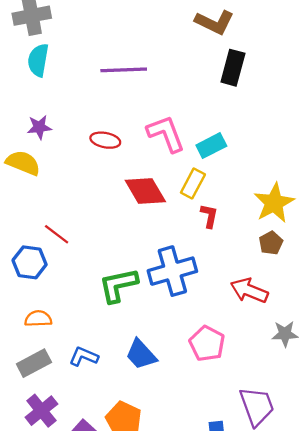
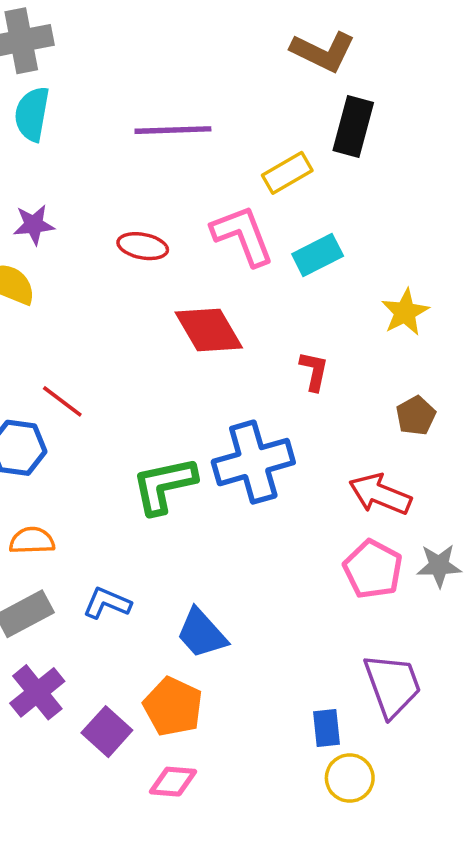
yellow rectangle: (193, 183) -> (287, 173), moved, turned 32
yellow star: (274, 203) -> (405, 312), moved, size x0.7
pink pentagon: (207, 344) -> (373, 569), moved
blue trapezoid: (141, 354) -> (202, 633), moved

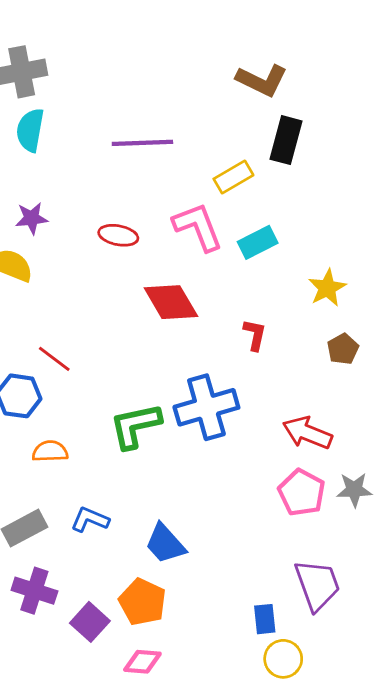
brown pentagon: (416, 416) -> (343, 349), moved
orange semicircle: (32, 541) -> (50, 451), moved
purple cross: (37, 692) -> (34, 591), turned -33

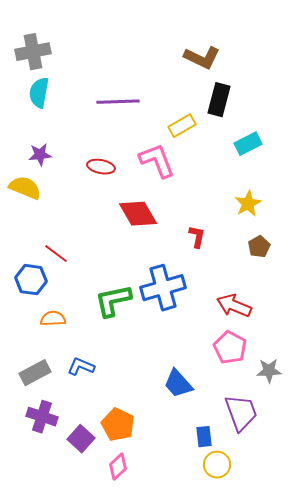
cyan rectangle: (258, 242) -> (248, 144), moved
gray star: (354, 490) -> (269, 371), moved
blue trapezoid: (165, 544) -> (178, 384), moved
pink diamond: (142, 662) -> (118, 467), turned -48

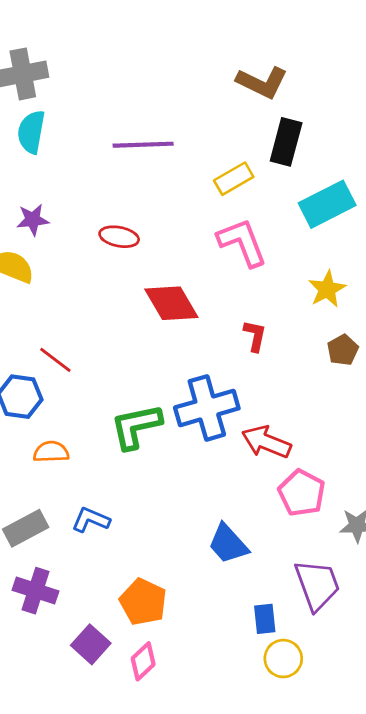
cyan rectangle: (248, 144) -> (327, 204), size x1.4
pink L-shape: (157, 161) -> (242, 242), moved
red arrow: (234, 306) -> (266, 442), moved
purple square: (81, 439) -> (91, 644), moved

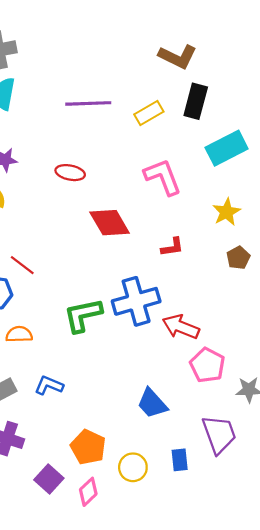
yellow rectangle: (234, 179) -> (149, 113), moved
red L-shape: (255, 336) -> (172, 247), turned 70
yellow circle: (283, 659) -> (133, 467), moved

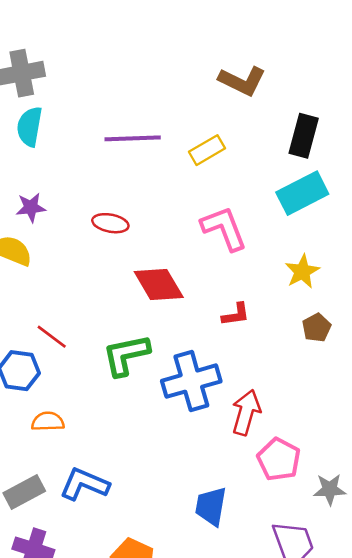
black rectangle: (196, 101) -> (304, 136), moved
green L-shape: (83, 315) -> (126, 355), moved
red arrow: (181, 327) -> (246, 412), turned 84
blue L-shape: (49, 385) -> (84, 484), size x1.4
blue trapezoid: (152, 403) -> (211, 506), turned 52

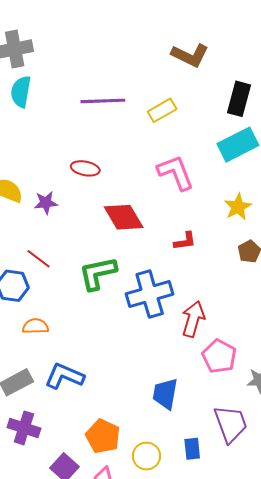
purple star: (31, 207) -> (46, 203), moved

